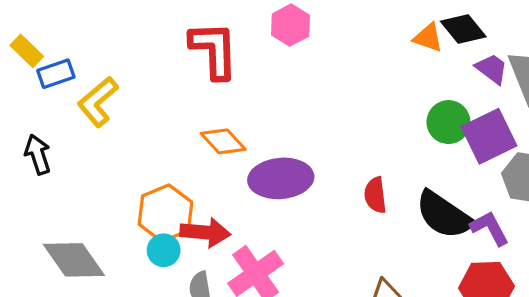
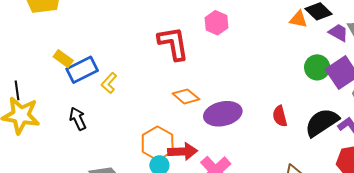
blue rectangle: (56, 74) -> (82, 70), size x1.4
yellow L-shape: (98, 102) -> (109, 83), size x0.7
black semicircle: (444, 215) -> (322, 122), turned 120

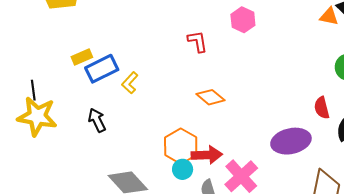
red L-shape: (173, 43) -> (198, 41), size x0.6
yellow rectangle: (63, 59) -> (82, 57), turned -60
purple ellipse: (223, 114) -> (291, 141), moved
red semicircle: (280, 116) -> (322, 108), moved

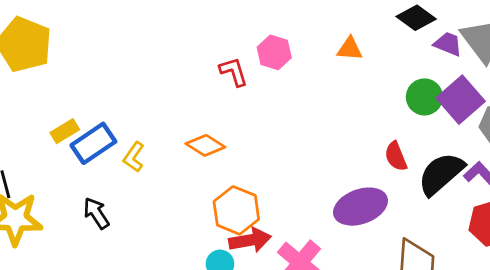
orange triangle: (329, 17) -> (350, 49), moved
red L-shape: (198, 41) -> (234, 72), moved
orange diamond: (211, 97) -> (205, 145), moved
orange hexagon: (181, 146) -> (236, 210), moved

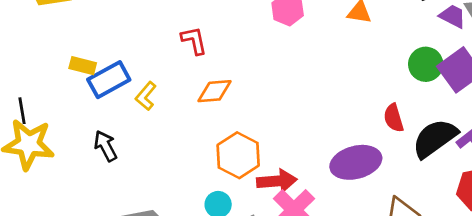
red L-shape: (234, 72) -> (194, 40), moved
yellow rectangle: (65, 131) -> (83, 66), turned 40
orange diamond: (205, 145) -> (215, 91), turned -42
red arrow: (250, 240) -> (277, 181), moved

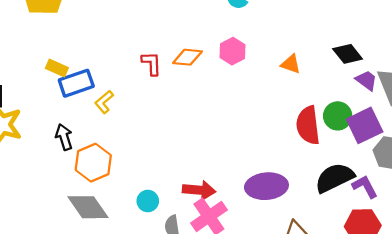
orange diamond: (215, 91) -> (187, 57), moved
red semicircle: (394, 118) -> (308, 125), moved, size x1.6
orange hexagon: (238, 155) -> (93, 163), moved

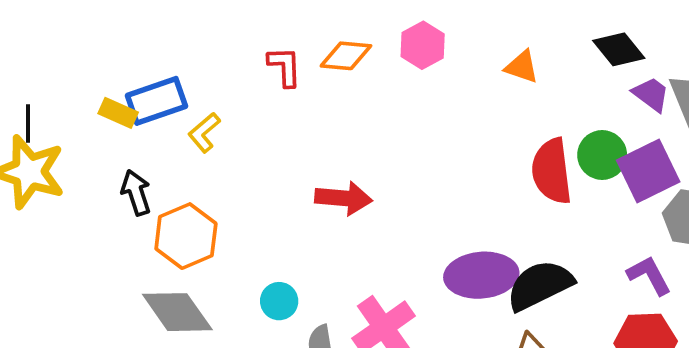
yellow rectangle: (57, 68) -> (118, 113), moved
black semicircle: (334, 178) -> (540, 285), moved
red arrow: (199, 190) -> (344, 198), moved

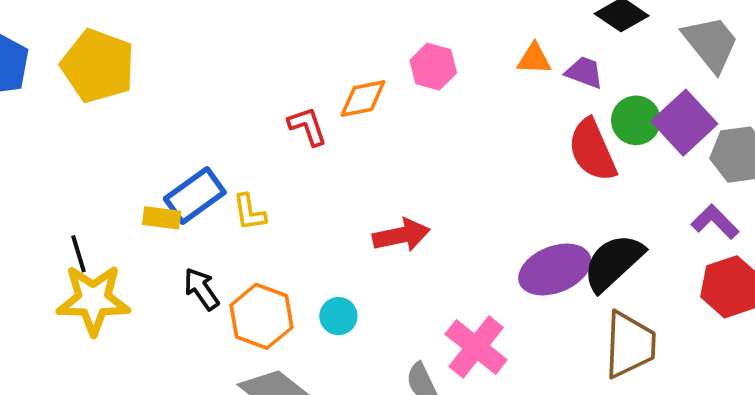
purple trapezoid: (651, 94) -> (584, 72), moved
yellow L-shape: (204, 133) -> (249, 212), turned -42
cyan circle: (279, 301) -> (338, 316), moved

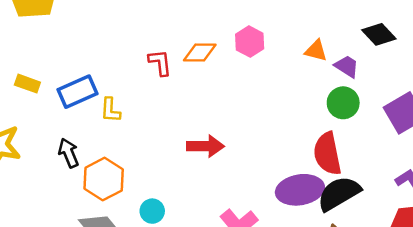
green circle: (636, 120) -> (343, 103), moved
red semicircle: (592, 150) -> (327, 154), moved
yellow rectangle: (162, 218) -> (27, 84), moved
cyan circle: (338, 316) -> (152, 211), moved

